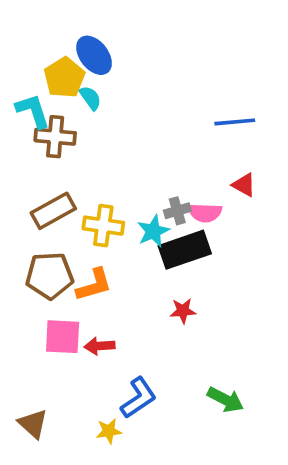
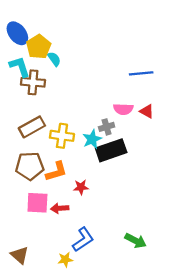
blue ellipse: (94, 55) -> (17, 33), moved
pink semicircle: (205, 213) -> (123, 109), moved
red star: (183, 311) -> (81, 187), moved

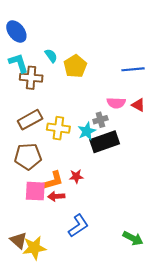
yellow pentagon: (39, 47) -> (75, 66), moved
orange L-shape: (56, 172) -> (53, 181), moved
green arrow: (136, 241) -> (133, 238), moved
yellow star: (65, 260) -> (34, 248), moved, size x1.6

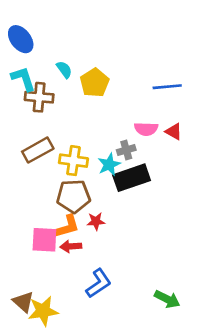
brown pentagon: (28, 156) -> (73, 196), moved

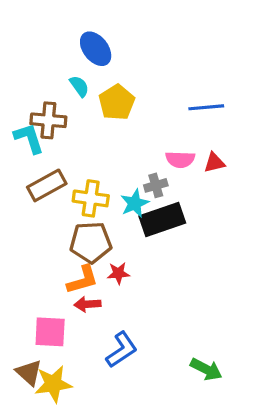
blue ellipse: (21, 39) -> (96, 49), moved
cyan L-shape: (23, 79) -> (29, 138), moved
red triangle: (174, 132) -> (214, 163), turned -42
pink square: (44, 240) -> (50, 332), moved

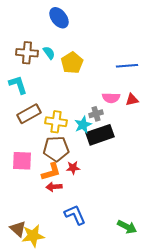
blue ellipse: (96, 49) -> (59, 18), moved
brown cross: (48, 120) -> (27, 53), moved
pink square: (50, 332) -> (22, 161), moved
blue L-shape: (122, 350) -> (75, 215), turned -80

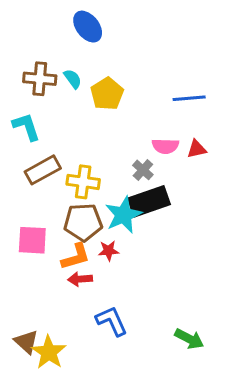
gray cross: (96, 114) -> (143, 170), turned -32
cyan star: (83, 125) -> (123, 215), moved, size x1.4
yellow star: (33, 236) -> (49, 352), turned -30

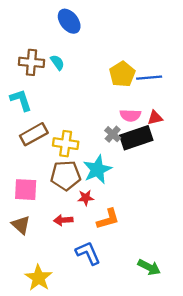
yellow pentagon: (107, 94) -> (122, 74), moved
black rectangle: (149, 201) -> (136, 138), moved
orange L-shape: (76, 257) -> (108, 219), moved
brown triangle: (26, 342) -> (21, 225), moved

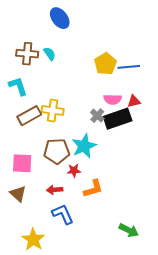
yellow cross: (66, 144) -> (53, 111), moved
blue L-shape: (88, 253) -> (63, 214), moved

